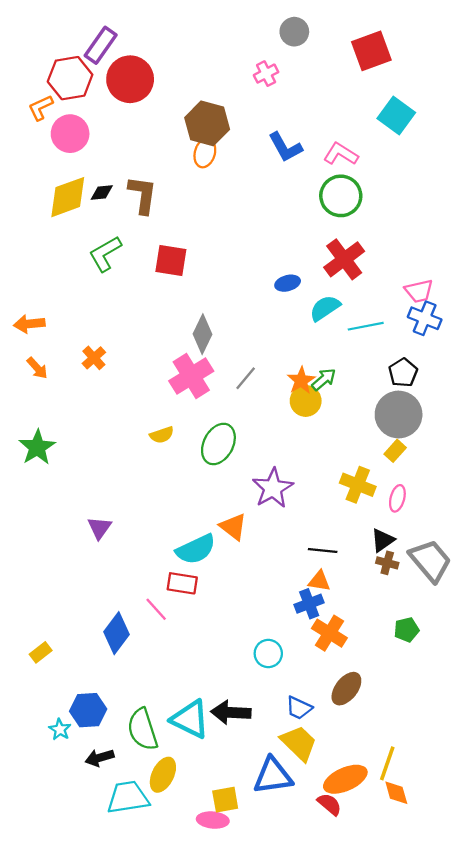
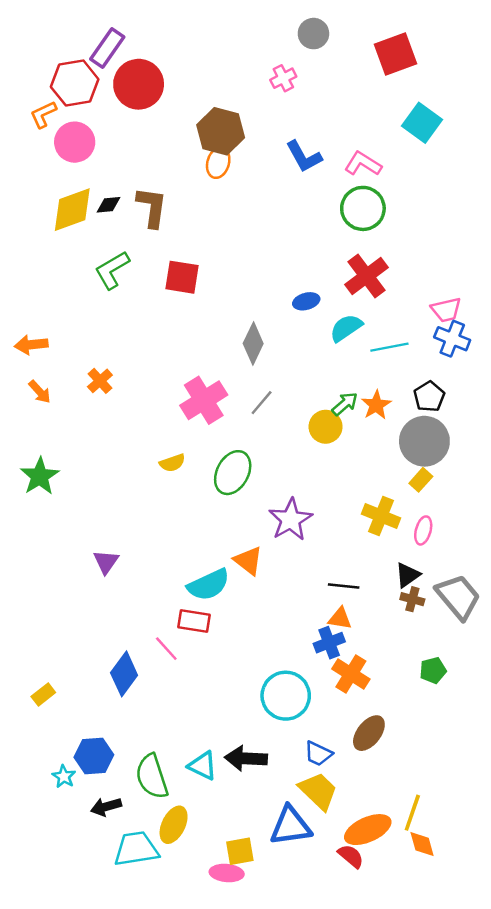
gray diamond: (203, 334) -> (253, 344), moved
orange star: (301, 381) -> (376, 405), moved
cyan circle: (268, 654) -> (286, 696), size x1.6
cyan triangle: (190, 719) -> (203, 766), size x0.7

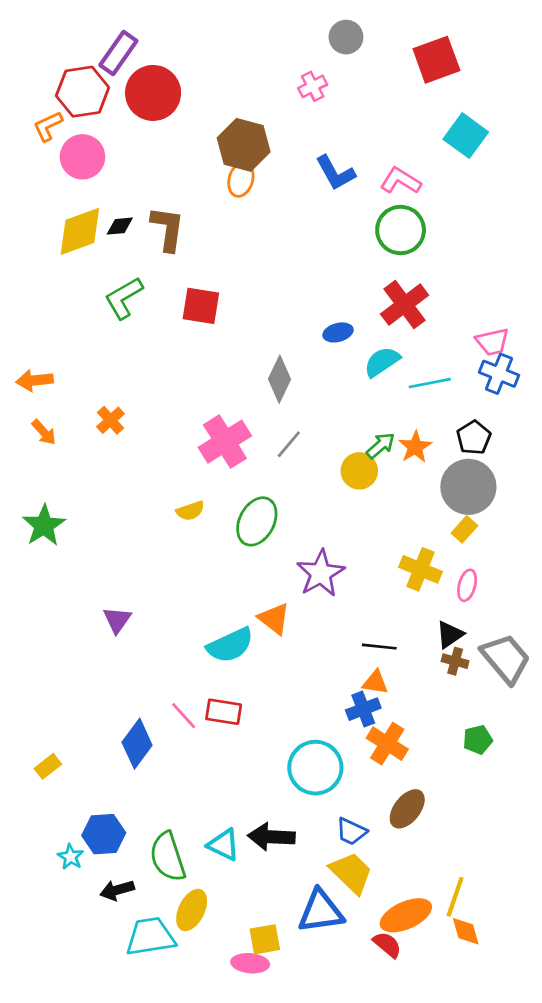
red rectangle: (194, 621) -> (224, 712), moved

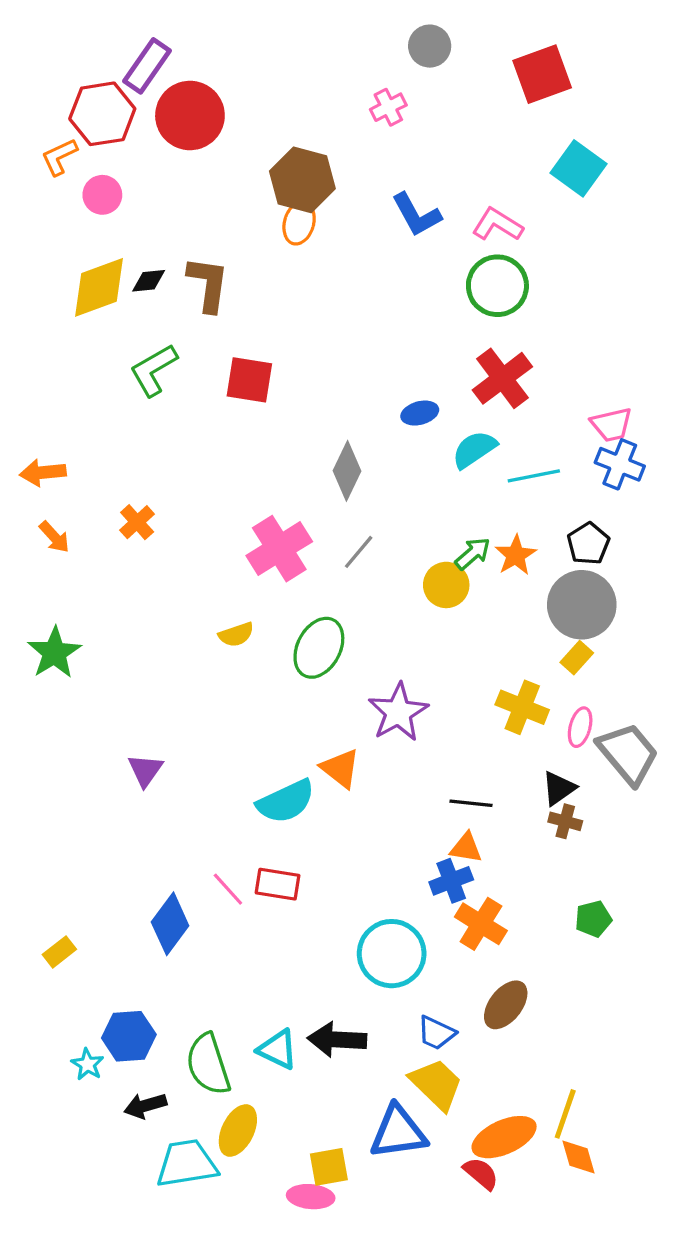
pink circle: (83, 157) -> (102, 195), size x0.7
gray trapezoid: (506, 658) -> (628, 754), moved

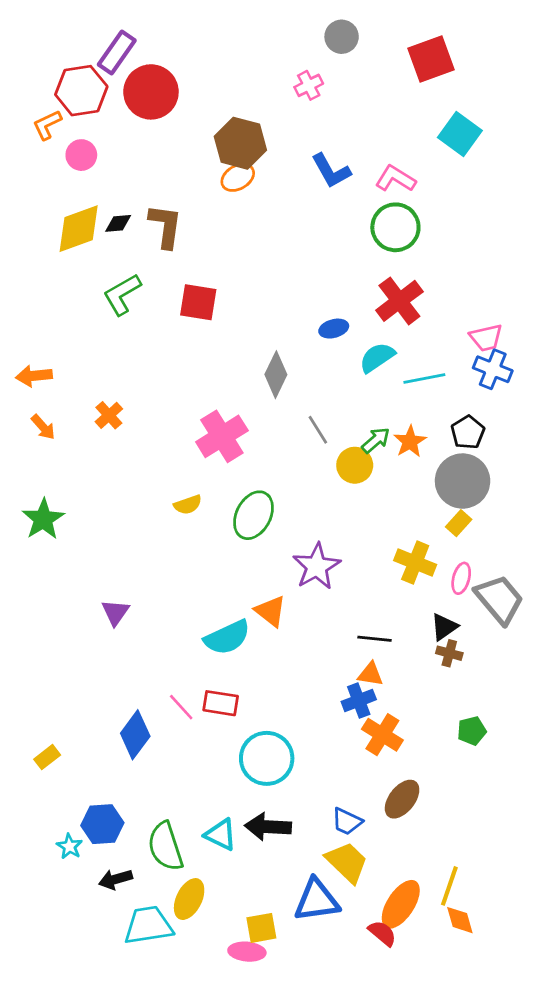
orange ellipse: (299, 223) -> (238, 177), turned 44
gray line: (359, 552) -> (318, 430), moved, turned -72
cyan circle: (392, 954) -> (267, 758), moved
orange ellipse: (504, 1137) -> (401, 904), turned -33

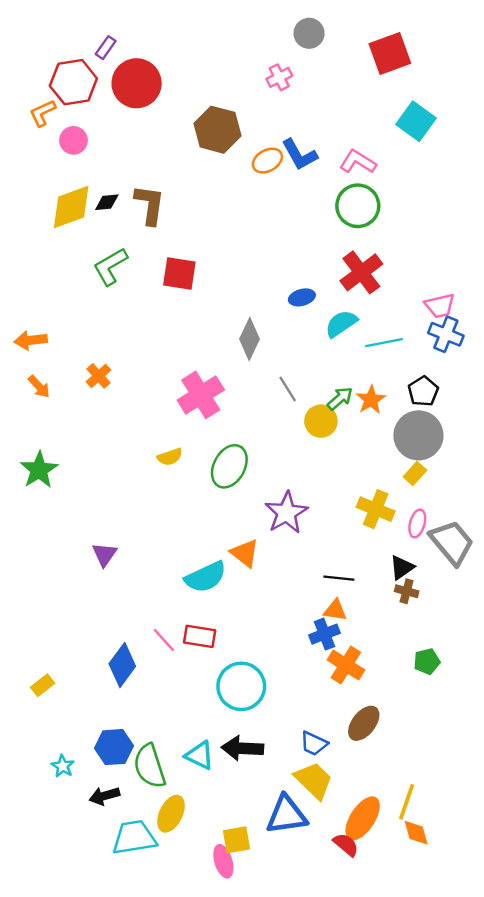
purple rectangle: (117, 52) -> (106, 48), size x0.6
orange ellipse: (238, 177) -> (267, 161), moved
blue hexagon: (102, 824) -> (114, 747), moved
pink ellipse: (247, 952) -> (223, 861), turned 68

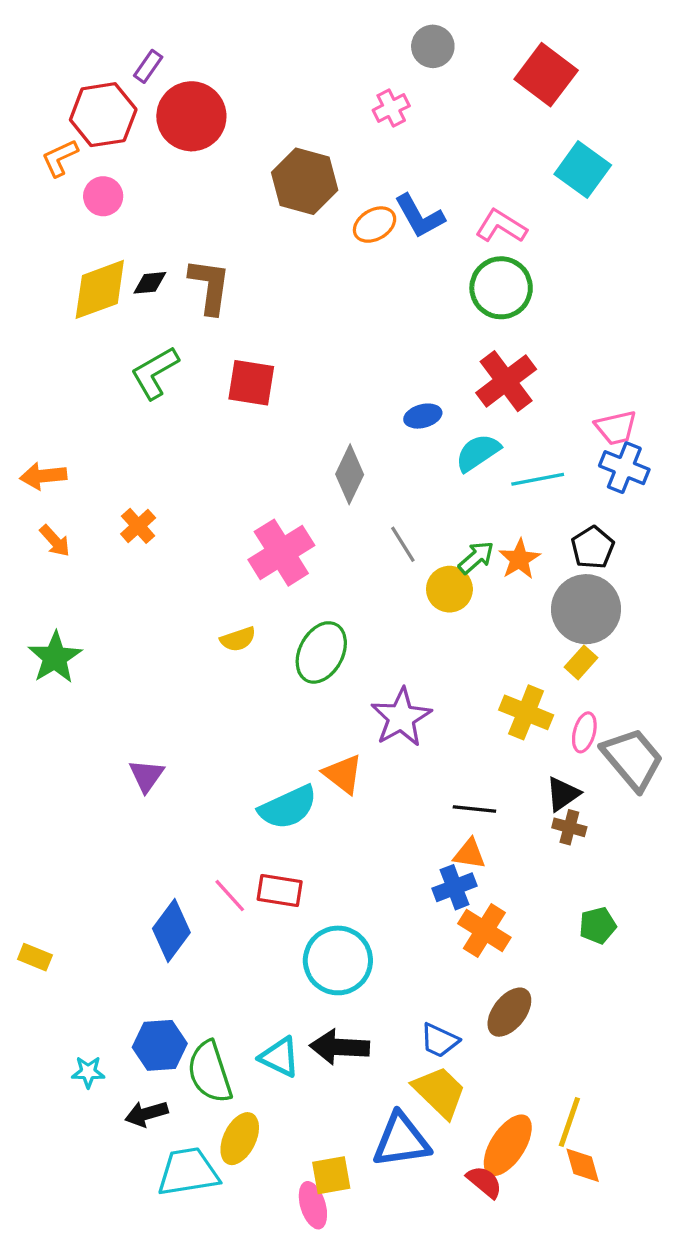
red square: (390, 54) -> (546, 75), turned -33
yellow rectangle: (43, 685) -> (35, 957), moved, turned 60
cyan star: (63, 766) -> (88, 1072), turned -30

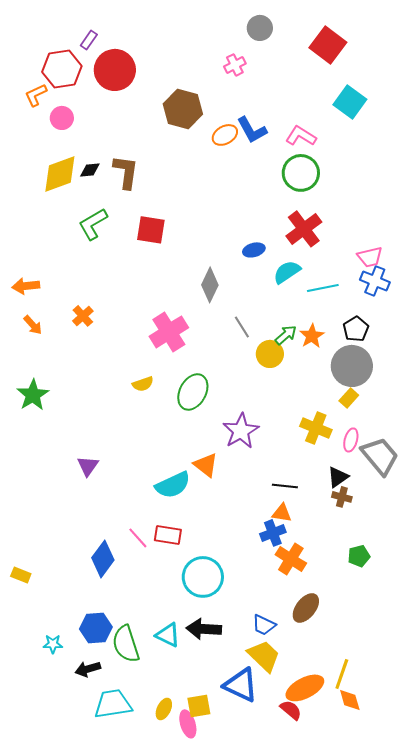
yellow ellipse: (240, 1139) -> (164, 709), moved, size x0.7
blue triangle: (401, 1140) -> (241, 685), turned 33
orange ellipse: (508, 1145) -> (305, 688), turned 30

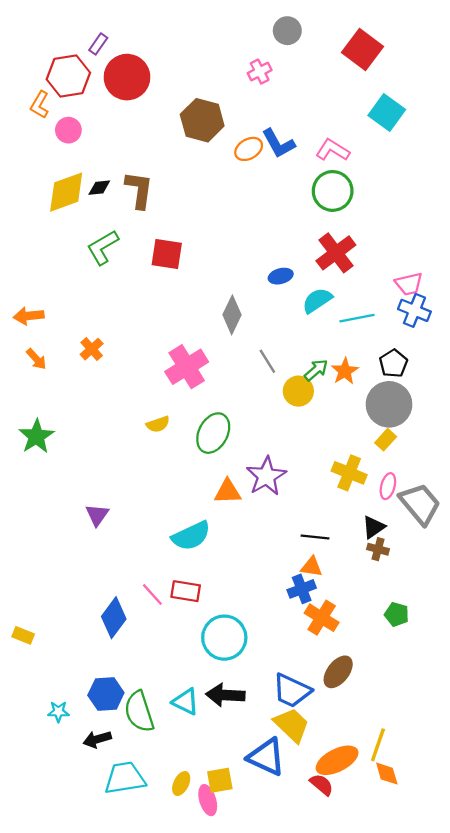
orange L-shape: (36, 95) -> (40, 105), turned -35
orange triangle: (206, 465) -> (228, 492), moved, turned -40
green pentagon: (359, 556) -> (397, 614), turned 30
blue trapezoid: (264, 625) -> (292, 691), size x1.5

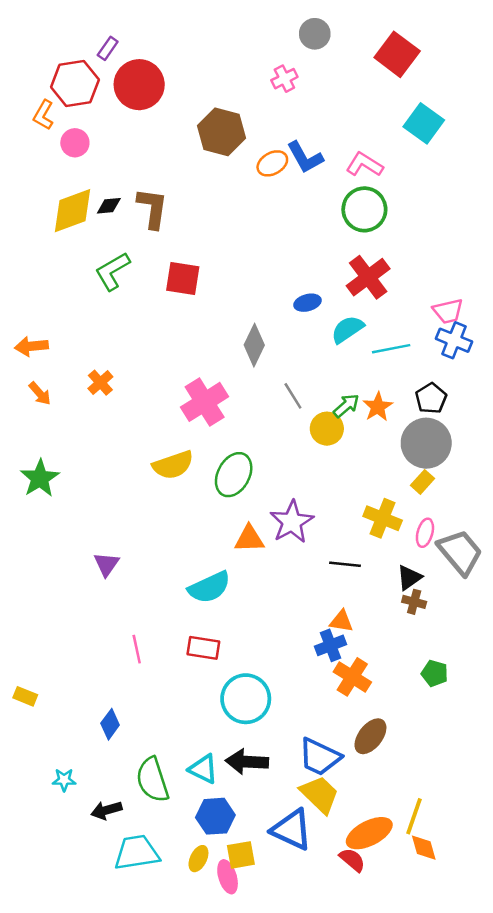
yellow semicircle: (158, 424) -> (173, 465), size x1.6
black line: (315, 537) -> (345, 564), moved
pink line: (152, 594) -> (137, 649), moved, turned 30
blue diamond: (114, 618) -> (110, 724), moved, size x0.7
blue hexagon: (106, 694) -> (215, 816), moved

